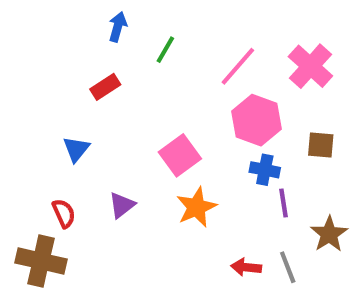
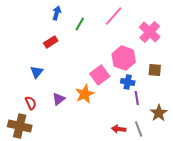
pink line: (238, 66) -> (114, 16), moved
pink square: (180, 155) -> (100, 75), moved
orange star: (196, 207) -> (85, 94), moved

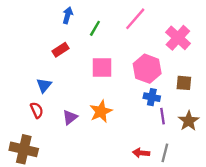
pink square: (100, 75) -> (102, 67), moved, turned 36
red semicircle: (31, 103) -> (37, 110), moved
brown star: (159, 113) -> (189, 121), moved
gray line: (139, 129) -> (165, 153), turned 35

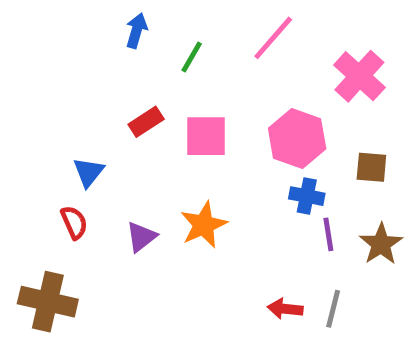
red rectangle: (60, 50) -> (146, 122), moved

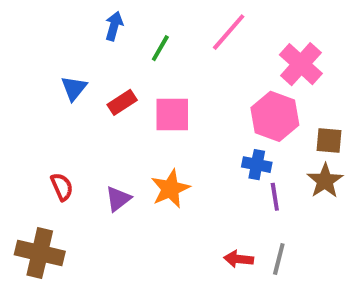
pink hexagon: (297, 139) -> (275, 116), moved
brown square: (371, 167) -> (329, 140), moved
blue triangle: (89, 172) -> (74, 88), moved
brown star: (381, 244) -> (325, 181), moved

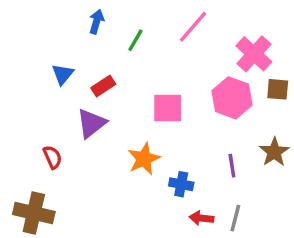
pink square: (172, 114) -> (168, 108), moved
brown square: (329, 140) -> (278, 89), moved
blue cross: (257, 165) -> (181, 184), moved
purple triangle: (118, 199) -> (91, 123), moved, size x1.4

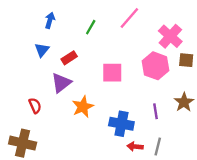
blue arrow: (96, 22) -> (50, 20), moved
orange star: (144, 159) -> (83, 107), moved
blue cross: (181, 184) -> (121, 124), size x1.5

